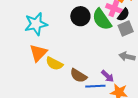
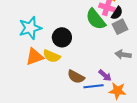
black circle: (80, 16) -> (62, 37), moved
orange triangle: (38, 53) -> (34, 57), turned 30
yellow semicircle: (54, 64) -> (52, 56), moved

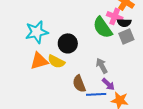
black semicircle: (117, 13) -> (124, 23), turned 56
gray arrow: (123, 55) -> (102, 66), moved, turned 49
brown semicircle: (76, 77) -> (79, 84), turned 36

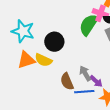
green semicircle: (103, 28) -> (89, 25), turned 70
cyan star: (37, 32) -> (23, 31), turned 30
gray arrow: (102, 66) -> (85, 73), moved

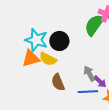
cyan star: (23, 31) -> (36, 40), moved
brown semicircle: (67, 81) -> (58, 82), moved

